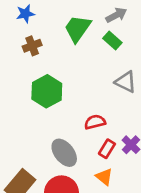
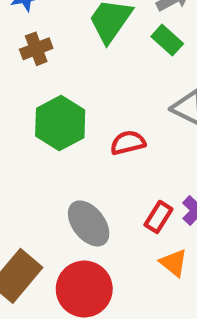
red semicircle: (95, 122) -> (128, 143), moved
orange triangle: (104, 177) -> (174, 263), moved

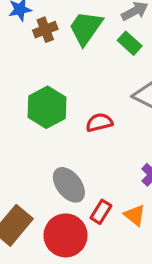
brown cross: (36, 49) -> (45, 30), moved
red rectangle: (158, 217) -> (101, 212), moved

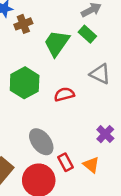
green trapezoid: (86, 28) -> (57, 43), moved
red rectangle: (101, 212) -> (66, 162), turned -60

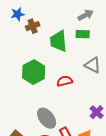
green rectangle: (87, 34) -> (83, 34), turned -40
green trapezoid: (57, 43) -> (59, 41), turned -40

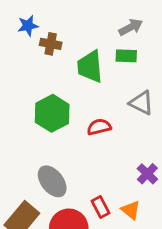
brown cross: (33, 26) -> (51, 44), turned 32
gray ellipse: (47, 118) -> (52, 181), moved

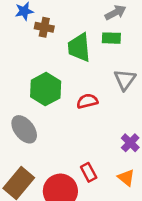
gray triangle: (141, 103) -> (125, 80), turned 40
gray ellipse: (52, 181) -> (24, 129), moved
orange triangle: (131, 210) -> (126, 178), moved

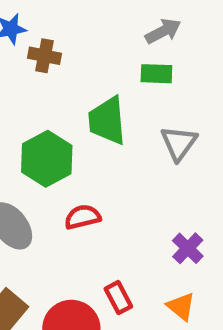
green trapezoid: (79, 47) -> (107, 121), moved
red semicircle: (87, 101) -> (83, 217), moved

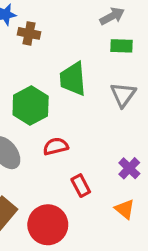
green rectangle: (156, 74) -> (122, 46), moved
red rectangle: (118, 298) -> (81, 186), moved

